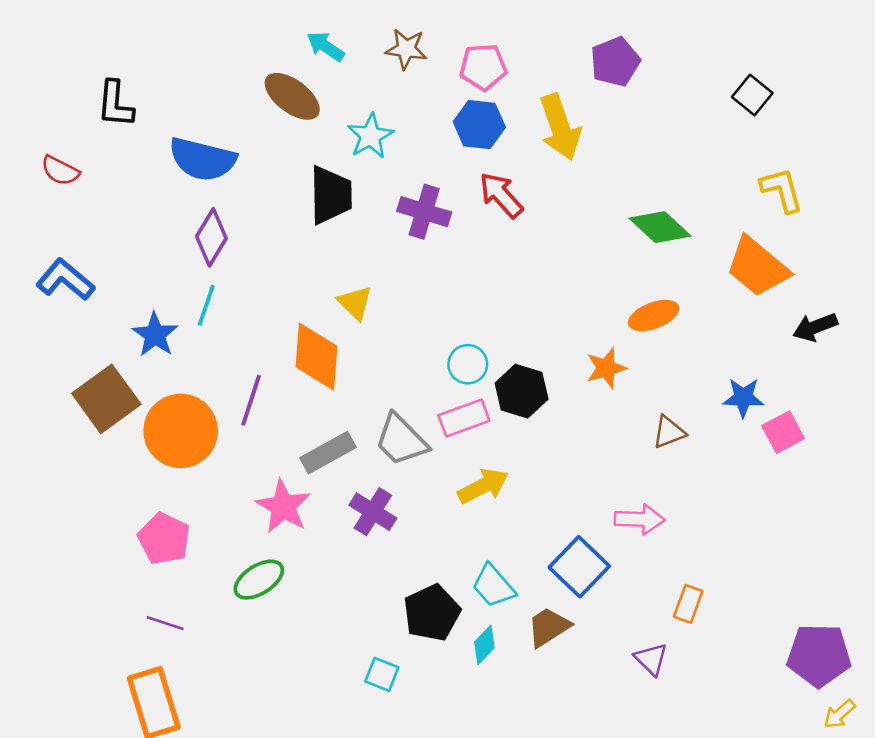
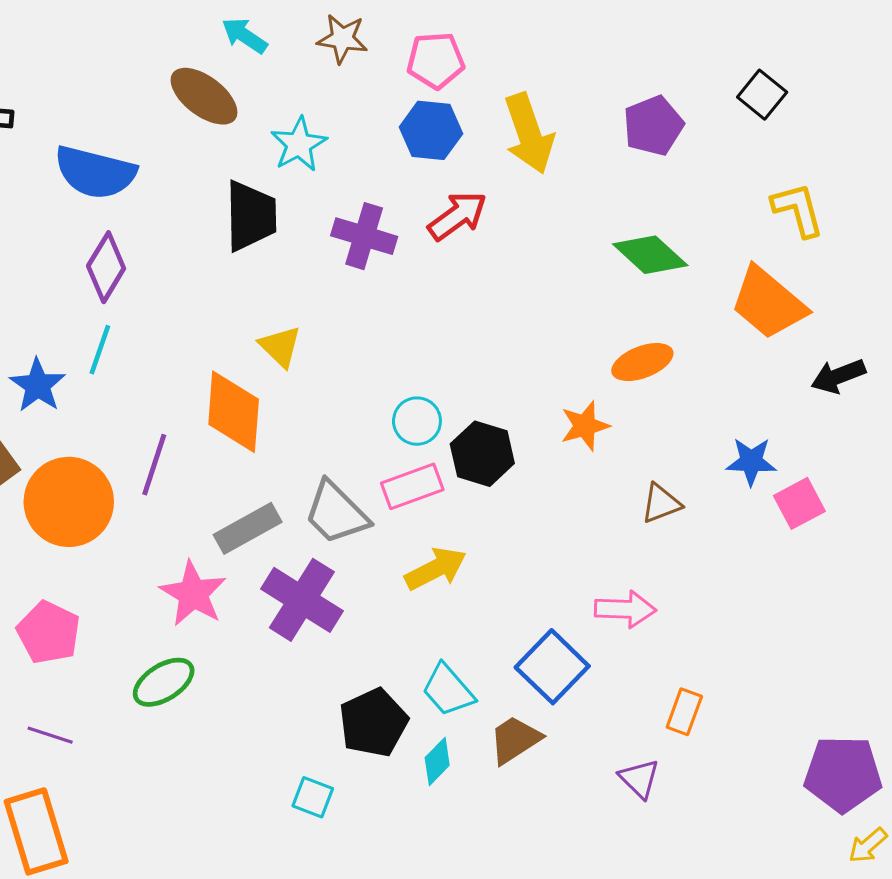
purple pentagon: (615, 62) -> (653, 126), moved
red arrow: (501, 195) -> (457, 216), turned 96
purple cross: (373, 512) -> (302, 600), size x1.4

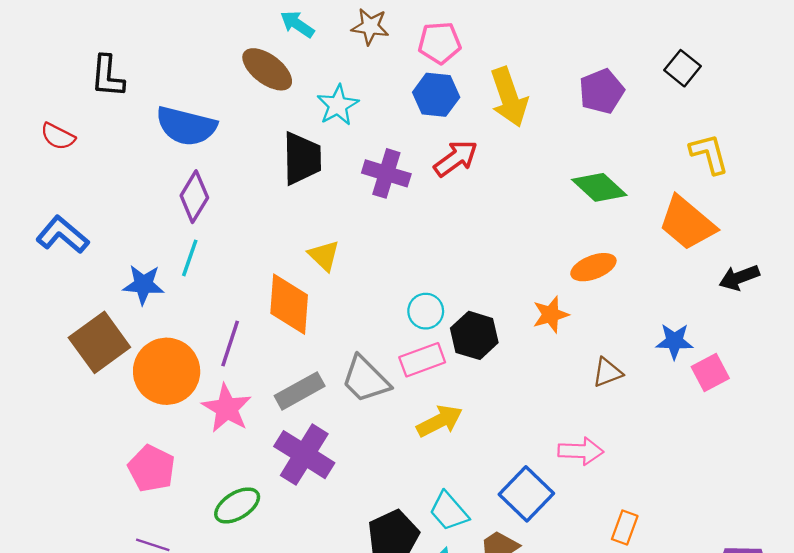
blue star: (38, 385) -> (143, 285), turned -30
pink star: (193, 594) -> (227, 408), moved
purple cross: (302, 600) -> (304, 455), moved

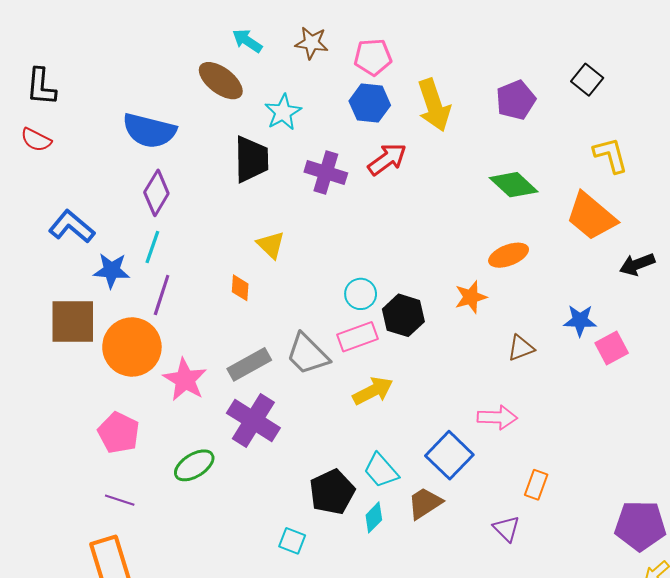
black L-shape: (108, 76) -> (41, 87), moved
blue L-shape: (62, 235) -> (72, 227), moved
orange diamond: (289, 304) -> (240, 288), size x0.5
brown square: (99, 342) -> (73, 321), turned 36
purple line: (230, 344) -> (162, 295), moved

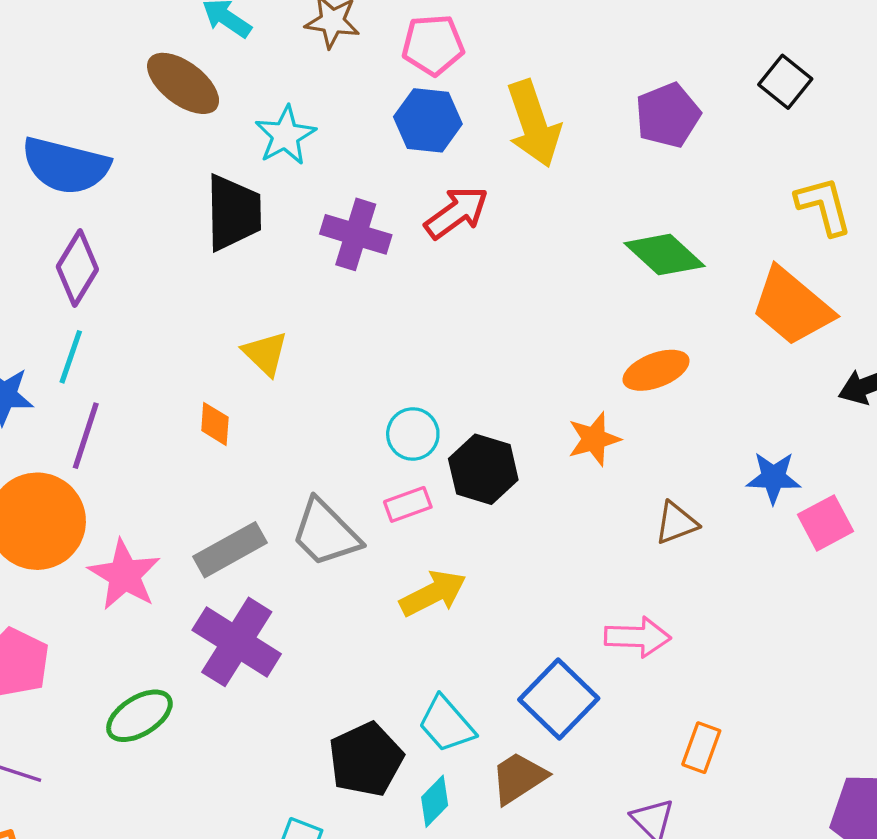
pink rectangle: (357, 337) -> (408, 504), size x0.7

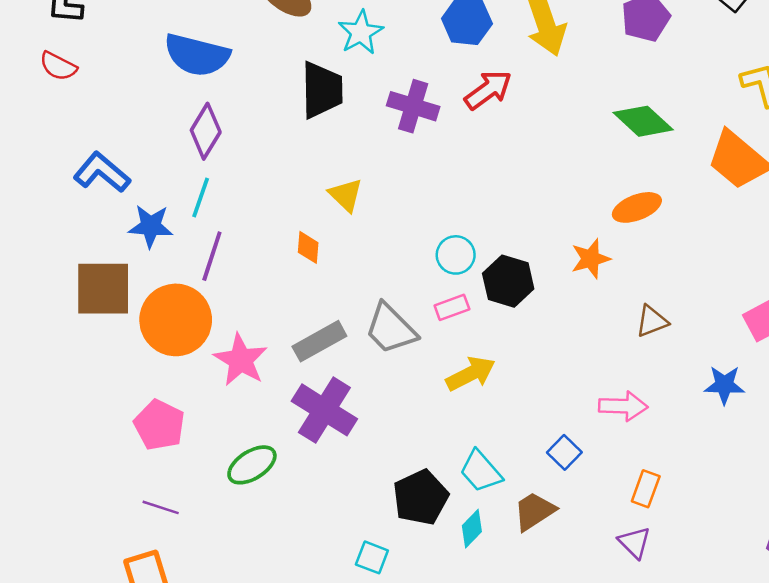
blue star: (773, 478) -> (724, 385), moved
blue square: (559, 699) -> (564, 452), size x0.6
orange rectangle: (701, 748) -> (646, 489), moved

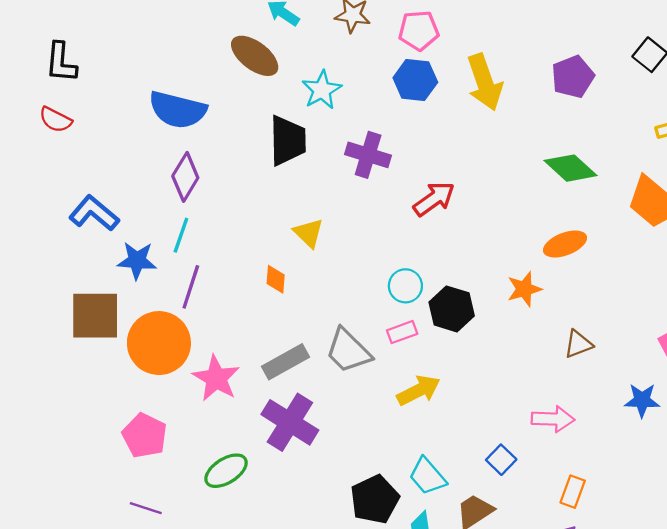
red arrow: (488, 90) -> (434, 199), moved

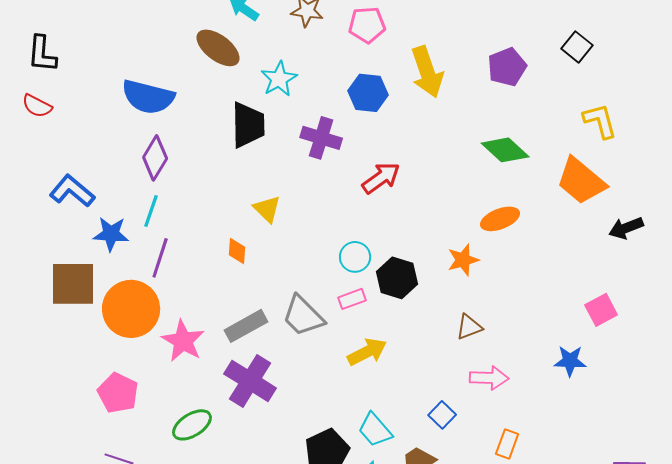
blue hexagon: (415, 80) -> (368, 93), moved
brown triangle: (578, 344) -> (469, 327), moved

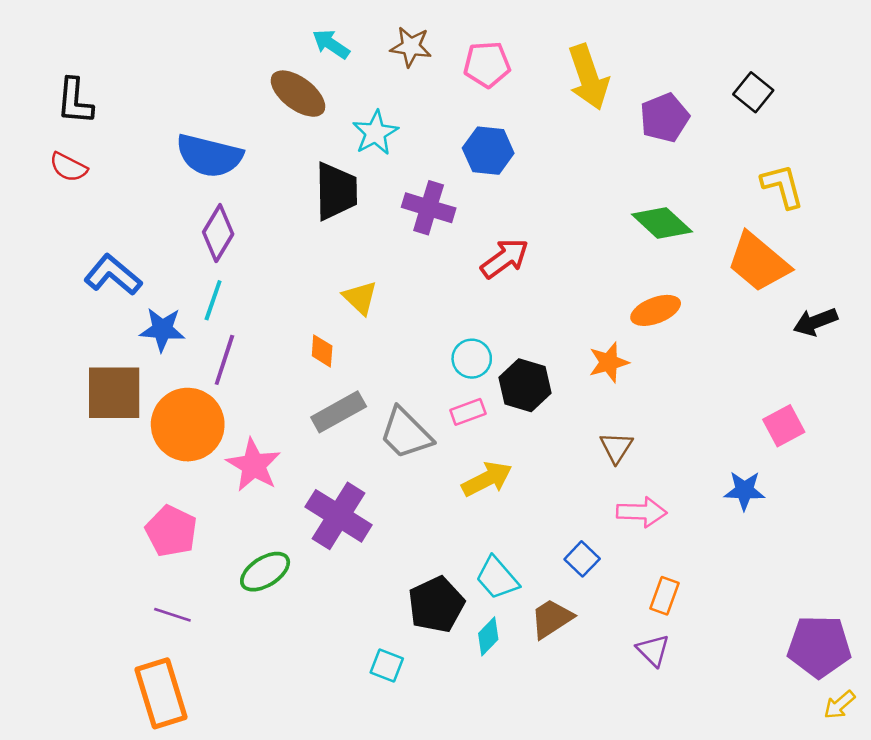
yellow arrow: (427, 72) -> (588, 77), moved
gray rectangle: (246, 326) -> (339, 412), moved
brown triangle: (469, 327) -> (616, 447), turned -36

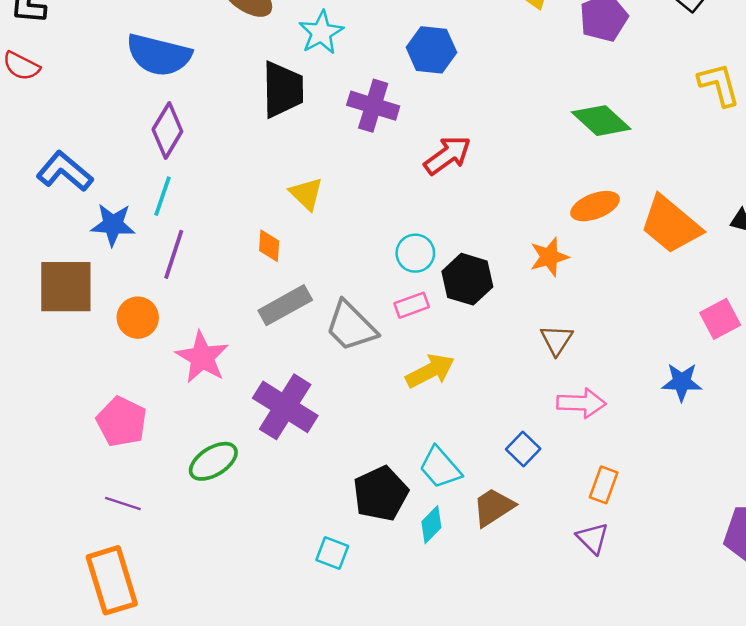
orange trapezoid: (758, 262) -> (671, 225), moved
orange circle: (188, 425) -> (138, 318), size x0.6

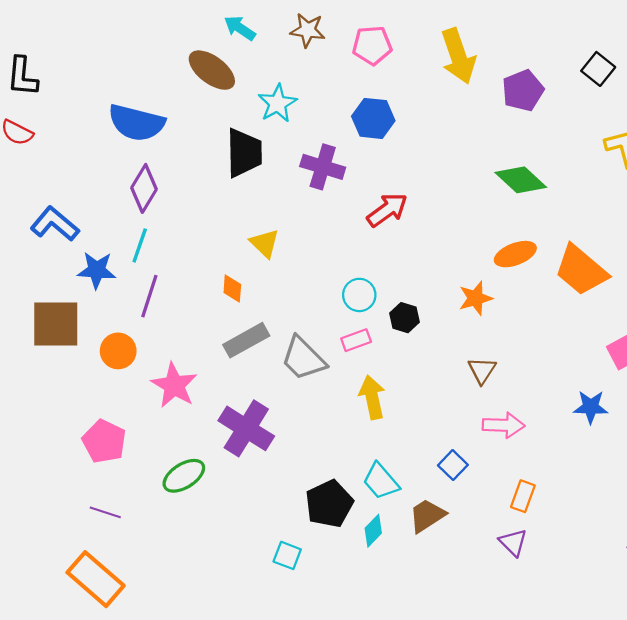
black hexagon: (467, 279) -> (404, 318), size x0.7
yellow arrow: (430, 371) -> (372, 397), turned -75
orange rectangle: (112, 580) -> (96, 579), turned -32

